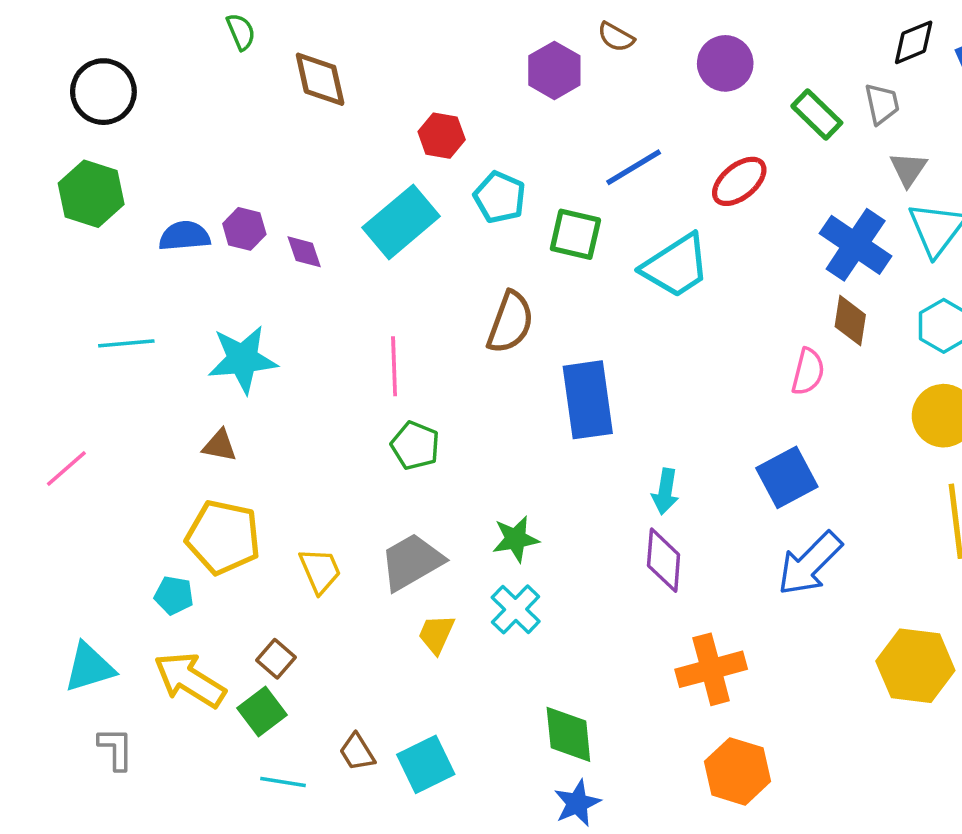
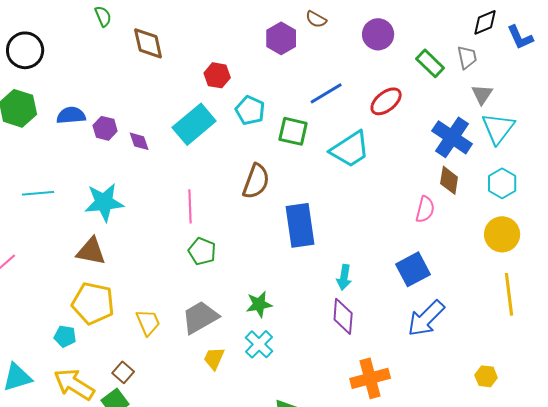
blue semicircle: (184, 236) -> (71, 115), moved
brown triangle: (220, 446) -> (91, 251), size x1.5
yellow hexagon: (915, 666) -> (486, 376), size x0.5

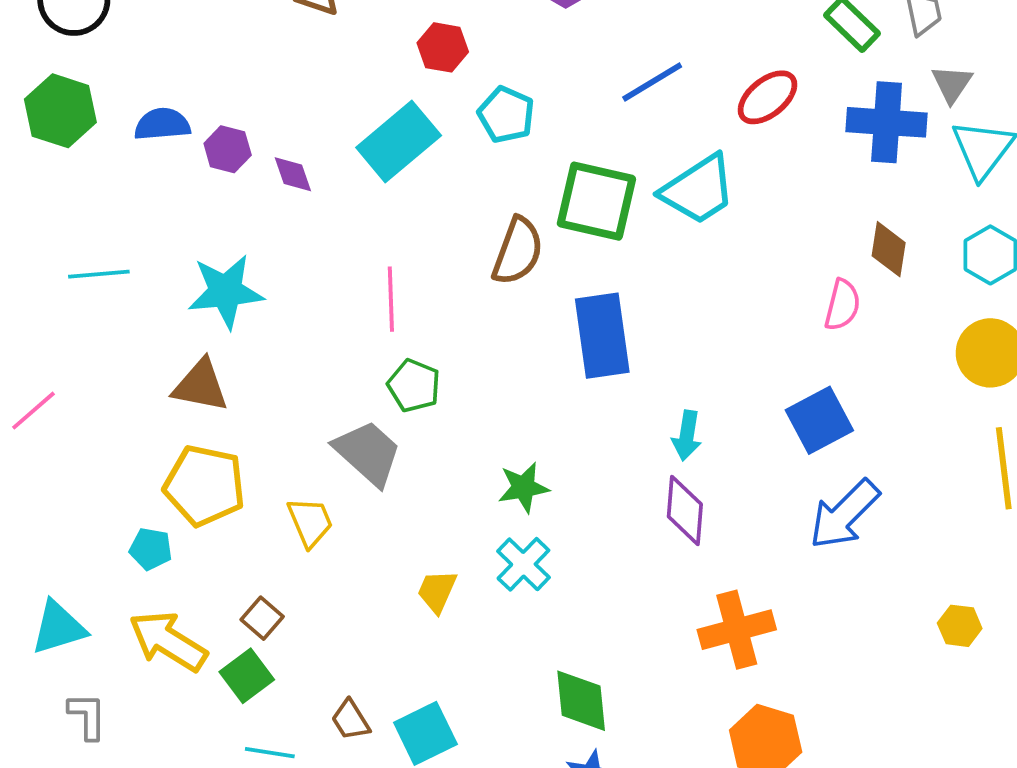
green square: (293, 131) -> (596, 201), moved, size x1.4
blue cross: (452, 137) -> (887, 122), moved, turned -30
gray trapezoid: (200, 317) -> (368, 453), moved, turned 72

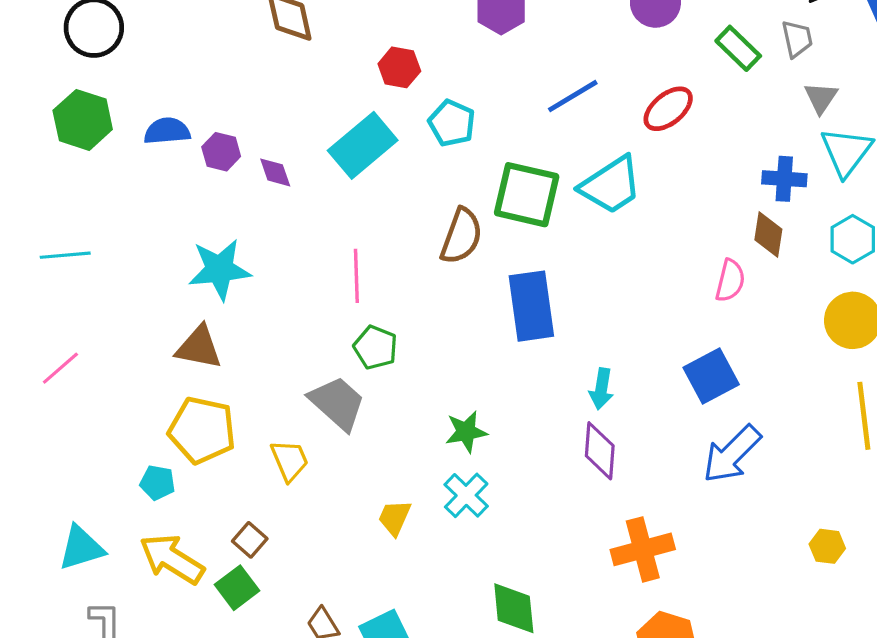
blue cross: (887, 122) -> (784, 179), moved, size x0.7
cyan line: (99, 274) -> (65, 255), moved

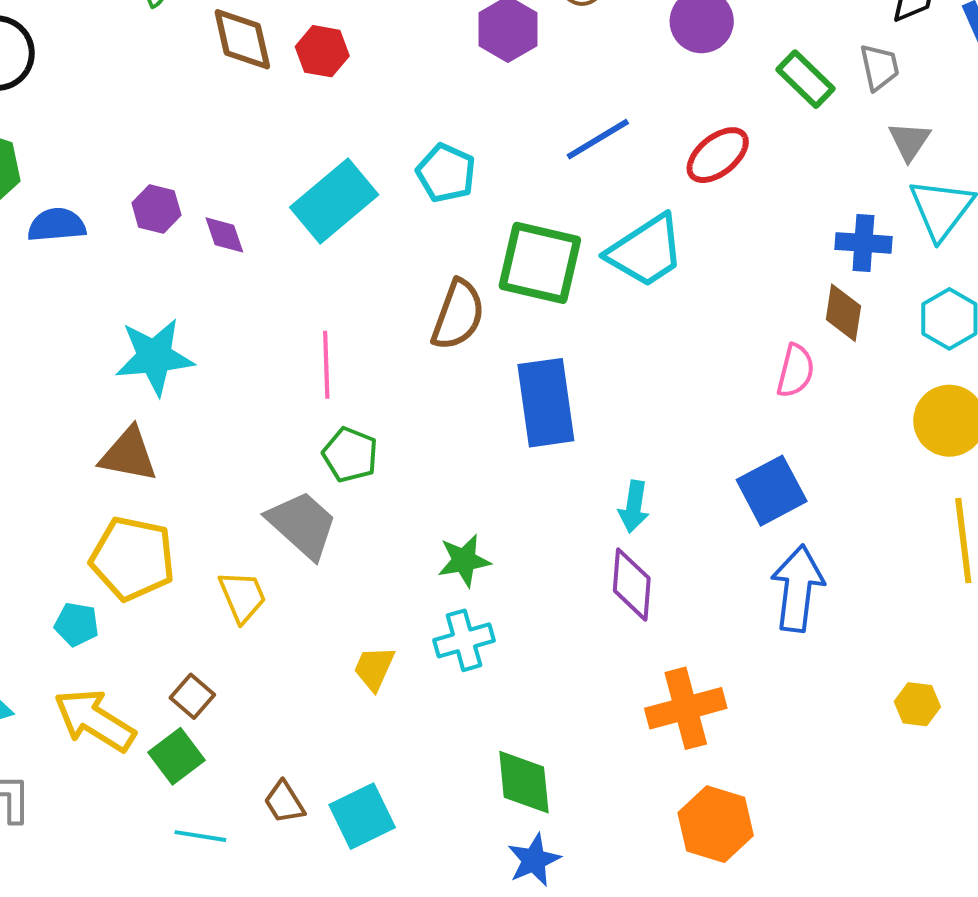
red hexagon: (399, 67) -> (322, 51), moved
blue semicircle: (167, 131) -> (57, 225), moved
blue arrow: (732, 454) -> (798, 588), turned 142
cyan cross: (466, 495) -> (464, 640), turned 30

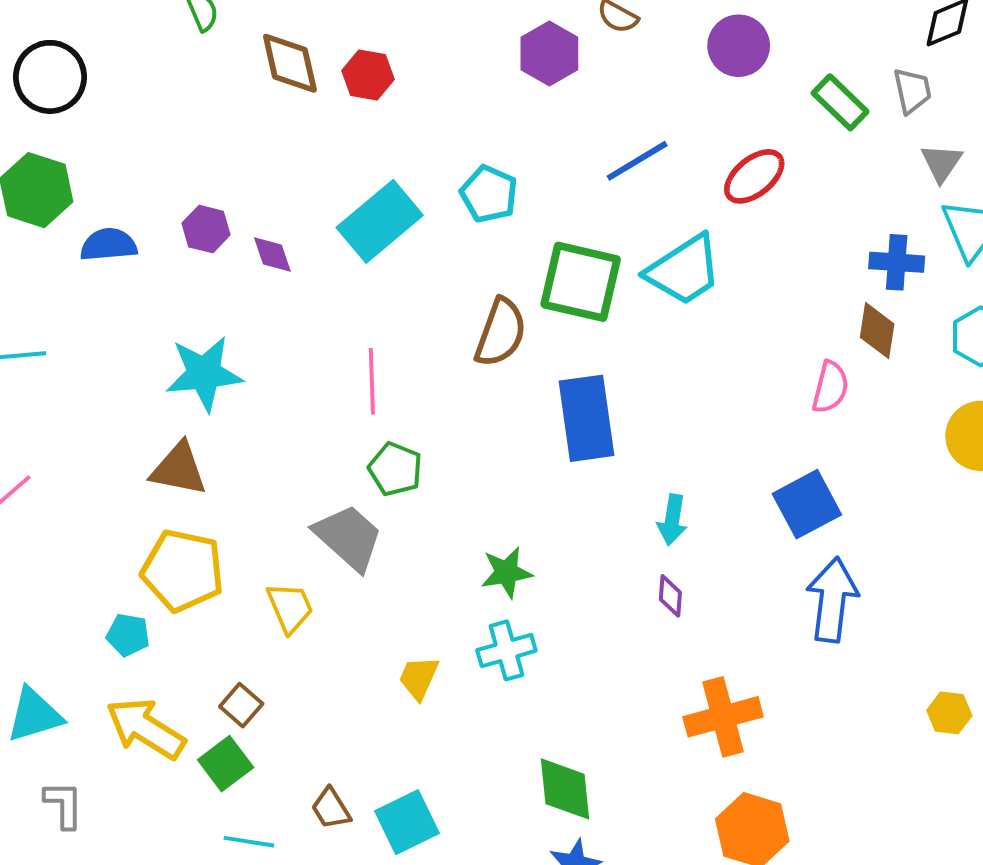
purple diamond: (632, 584) -> (670, 596), size x0.6

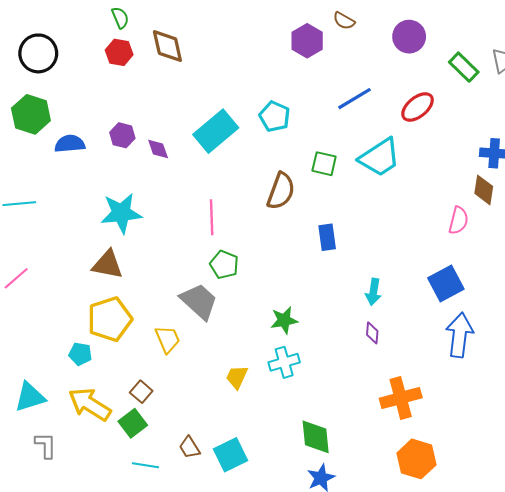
red hexagon: (368, 75) -> (119, 52), moved
green square: (581, 282) -> (324, 164), size x0.6
blue rectangle: (586, 418) -> (327, 237), size x0.6
yellow pentagon: (183, 570) -> (110, 319), turned -30

